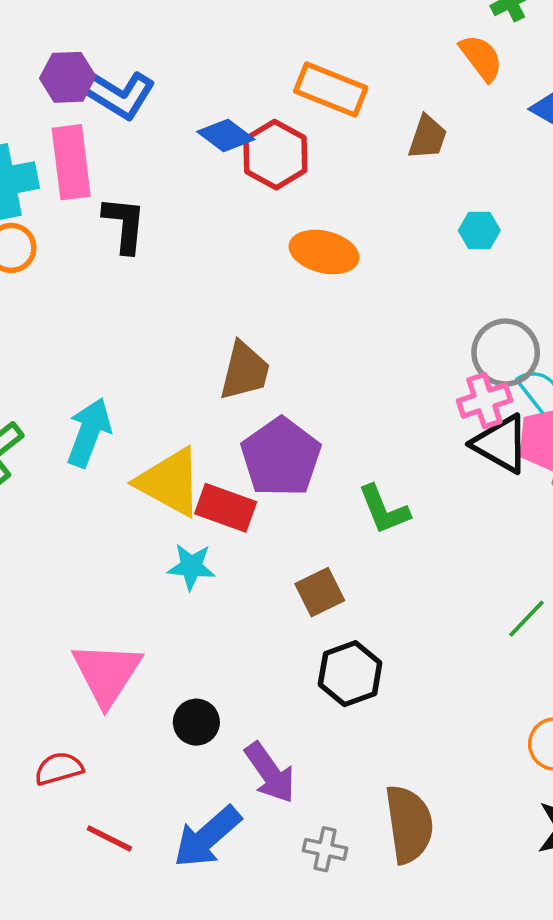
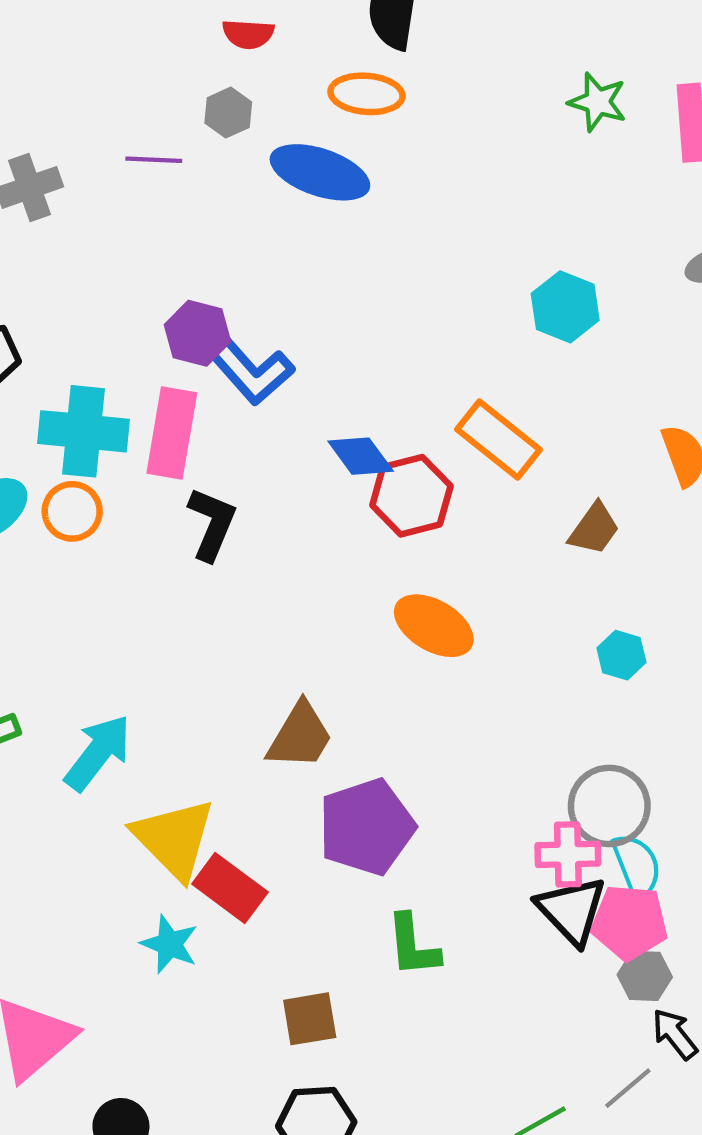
purple pentagon: (281, 457) -> (366, 827), moved

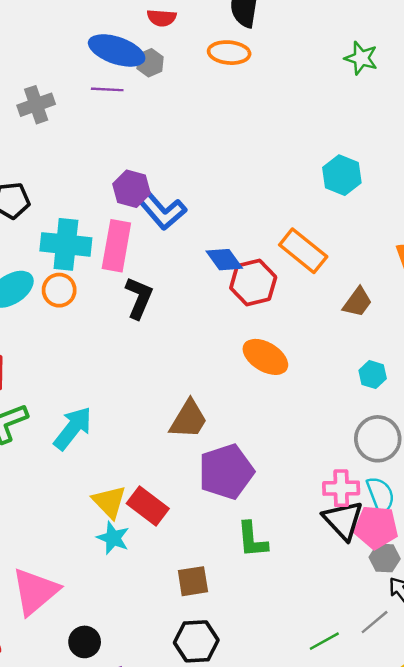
blue ellipse: (320, 172) -> (117, 50), moved
gray circle: (609, 806) -> (378, 439), moved
yellow triangle: (174, 839) -> (109, 502), moved, size x0.7

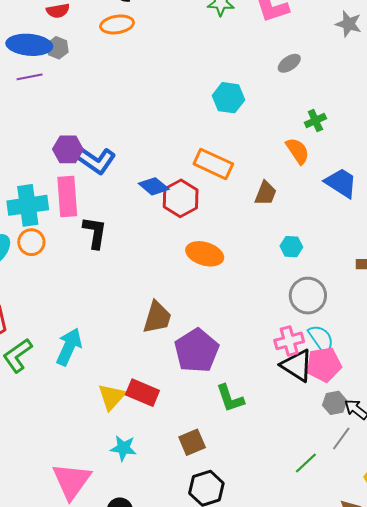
yellow triangle: (109, 502) -> (112, 397), turned 40
cyan star: (113, 538) -> (123, 448), moved
gray hexagon: (385, 558) -> (335, 403), moved

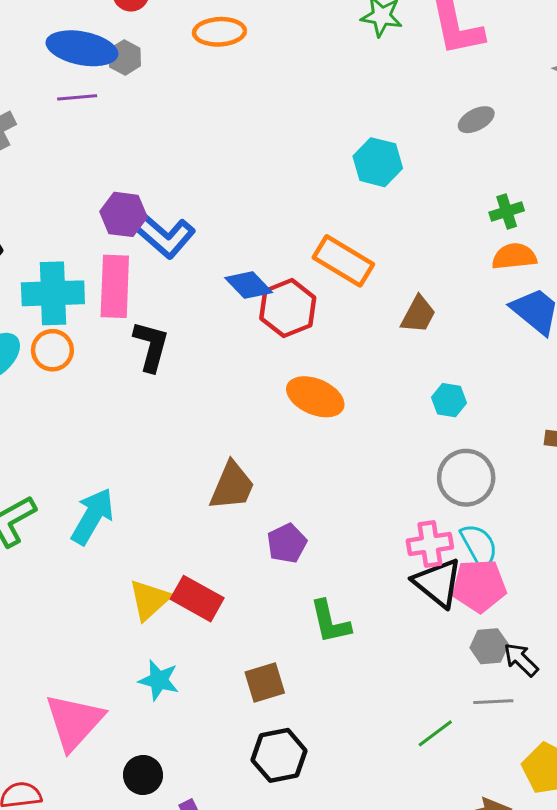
orange semicircle: (298, 151) -> (514, 256), moved, turned -68
purple pentagon: (197, 351) -> (287, 543), size x0.6
gray line: (341, 439) -> (493, 702), turned 45

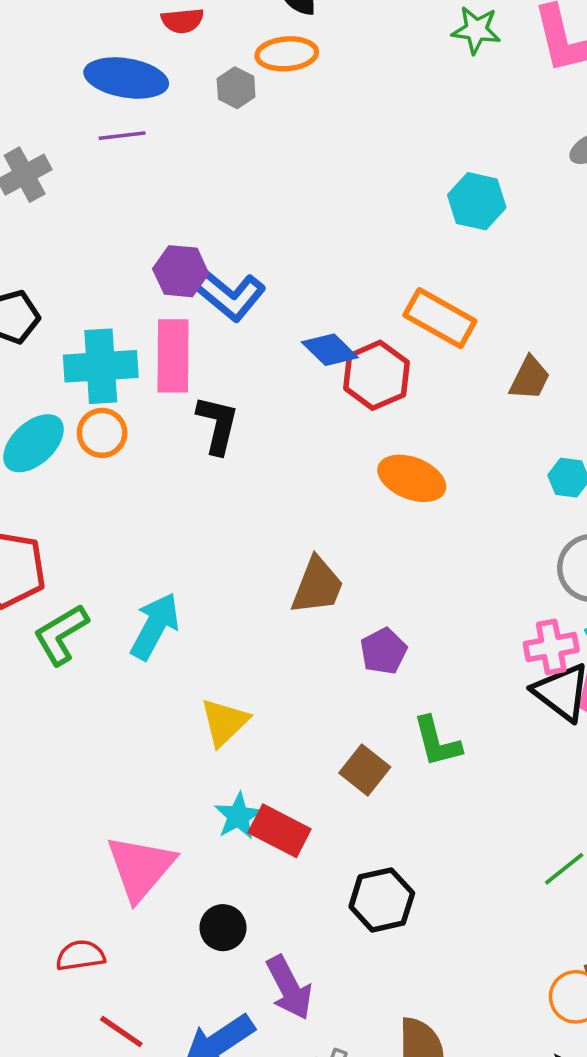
gray hexagon: (125, 58) -> (236, 88), moved
red rectangle: (197, 599) -> (280, 831), moved
cyan star: (159, 680) -> (238, 816), turned 30
brown square: (265, 683) -> (365, 770), moved, turned -33

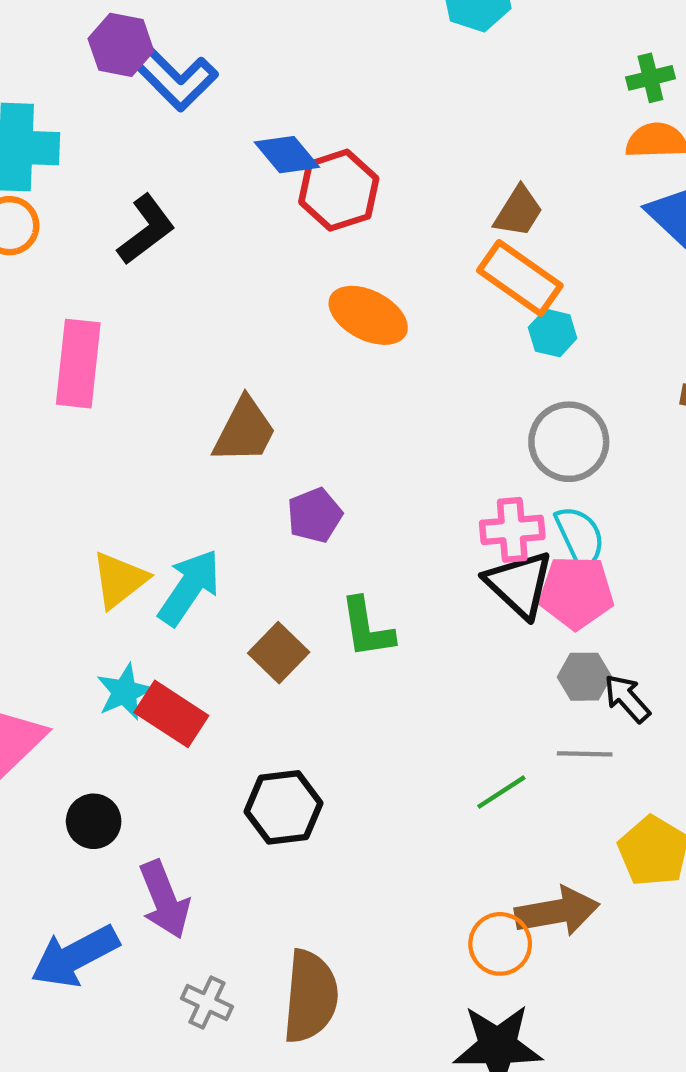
orange rectangle: (440, 318) -> (520, 278), moved
pink rectangle: (173, 356) -> (78, 364), moved
black L-shape: (217, 425) -> (146, 230), turned 34
cyan arrow: (155, 626) -> (189, 587), moved

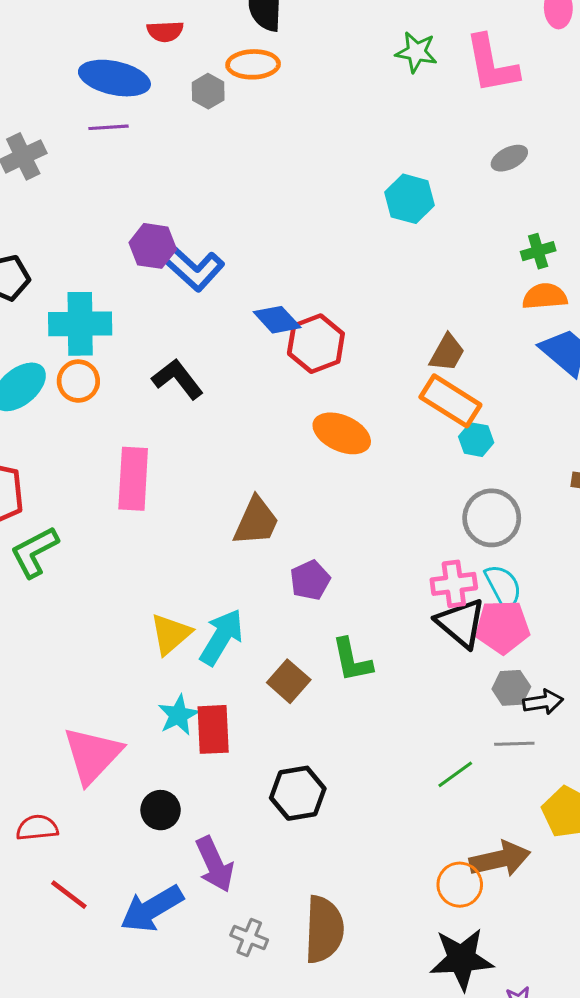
black L-shape: (146, 230) -> (178, 379), turned -88
black arrow: (627, 698) -> (543, 702), turned 126
red rectangle: (171, 714) -> (213, 729), turned 57

